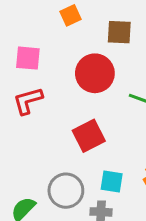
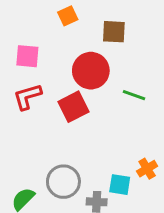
red square: (89, 136) -> (74, 107), moved
cyan square: (112, 181) -> (120, 185), moved

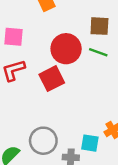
brown square: (114, 32) -> (99, 26), moved
green line: (134, 95) -> (98, 52), moved

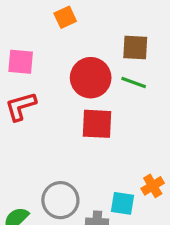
red square: (52, 79) -> (97, 124), moved, turned 30

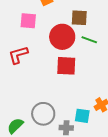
brown square: (135, 47) -> (79, 18), moved
pink square: (21, 62) -> (28, 21), moved

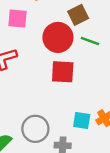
brown square: (79, 18) -> (78, 15), turned -30
cyan square: (82, 116) -> (82, 121), moved

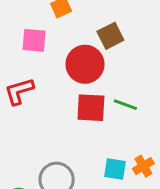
green line: (90, 41) -> (125, 105), moved

